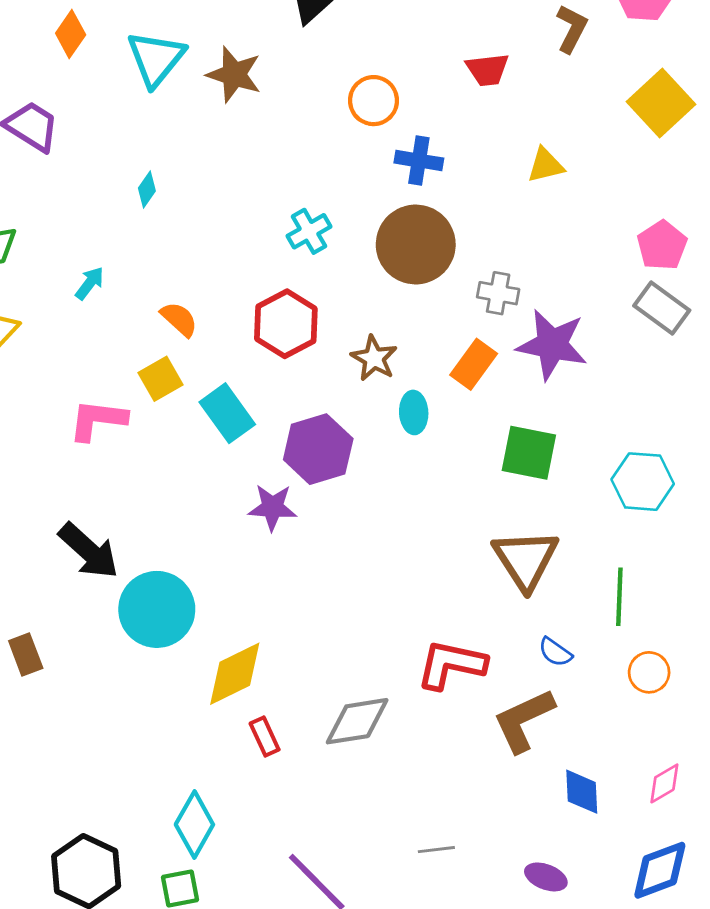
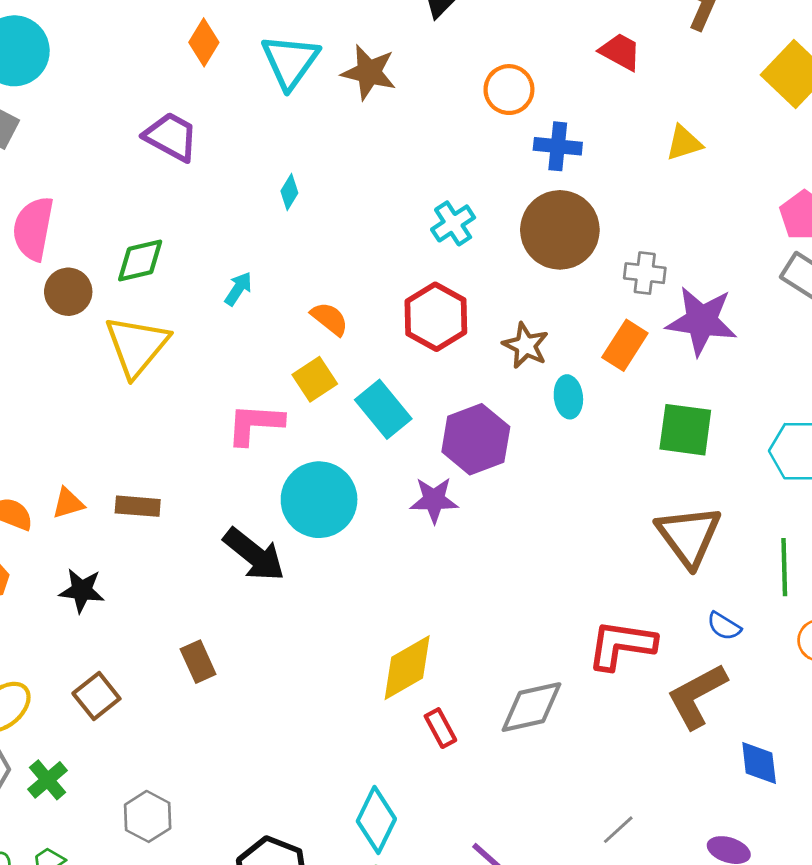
red trapezoid: (487, 70) -> (620, 52), turned -141
cyan circle: (157, 609) -> (319, 500), moved
gray line: (436, 850) -> (618, 830), turned -32

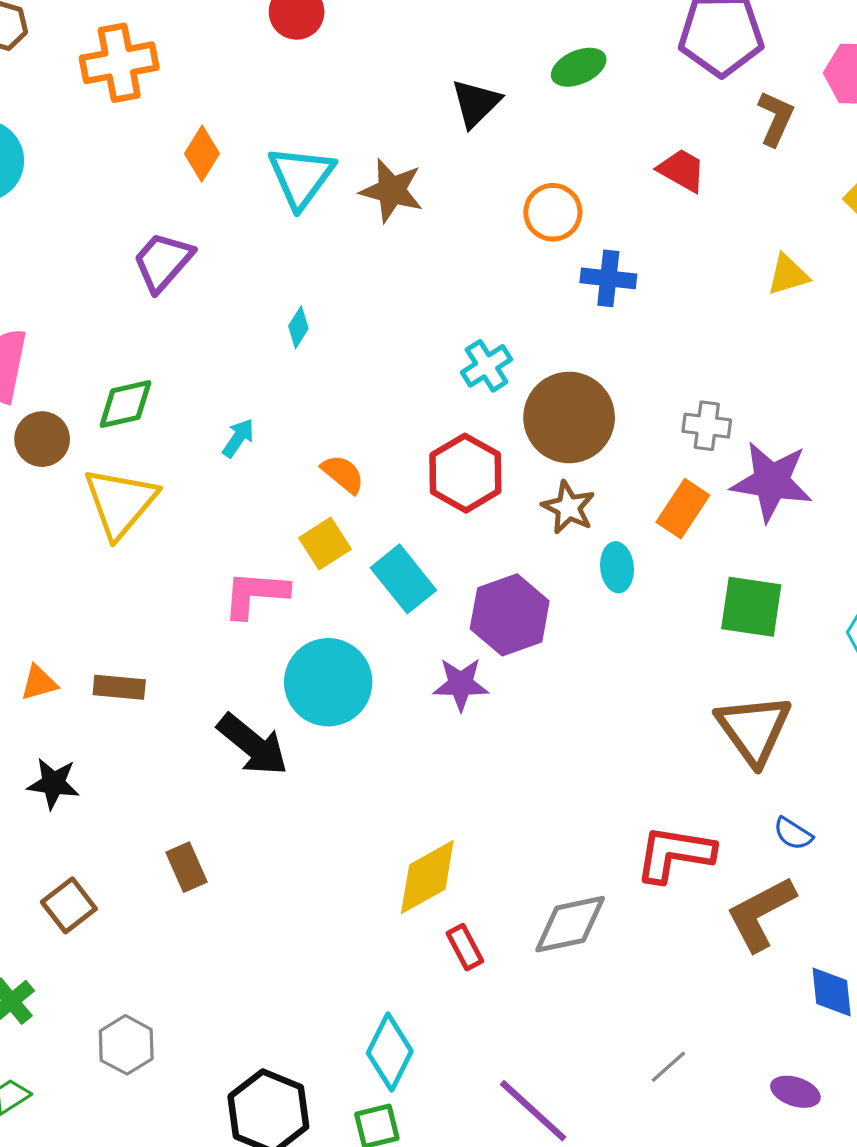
purple trapezoid: (171, 137) -> (163, 262), turned -78
yellow triangle: (684, 143) -> (788, 275), moved
brown circle: (560, 230) -> (569, 417), moved

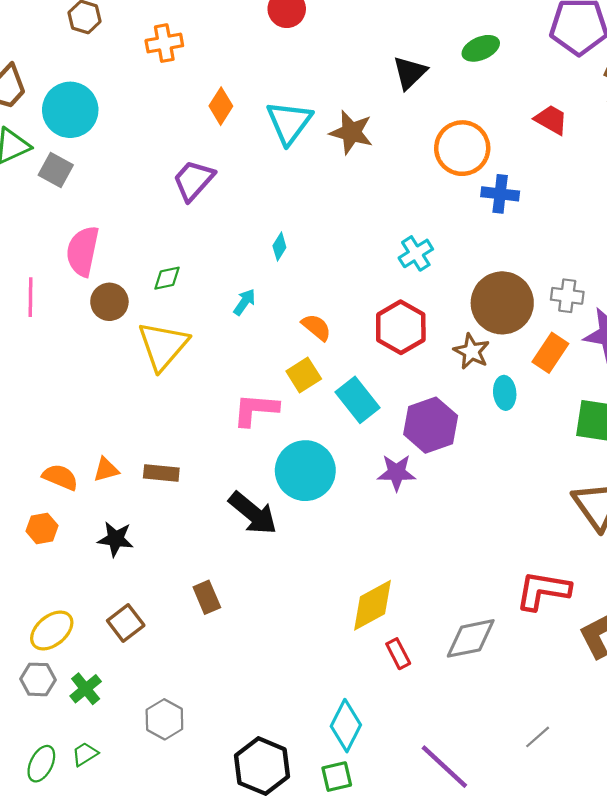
orange cross: (119, 63) -> (164, 43), size x0.7
orange circle: (553, 212) -> (462, 148), size x1.4
cyan diamond: (298, 327) -> (279, 247), moved
green diamond: (125, 404) -> (167, 278), size x0.7
brown circle: (569, 417) -> (502, 303), moved

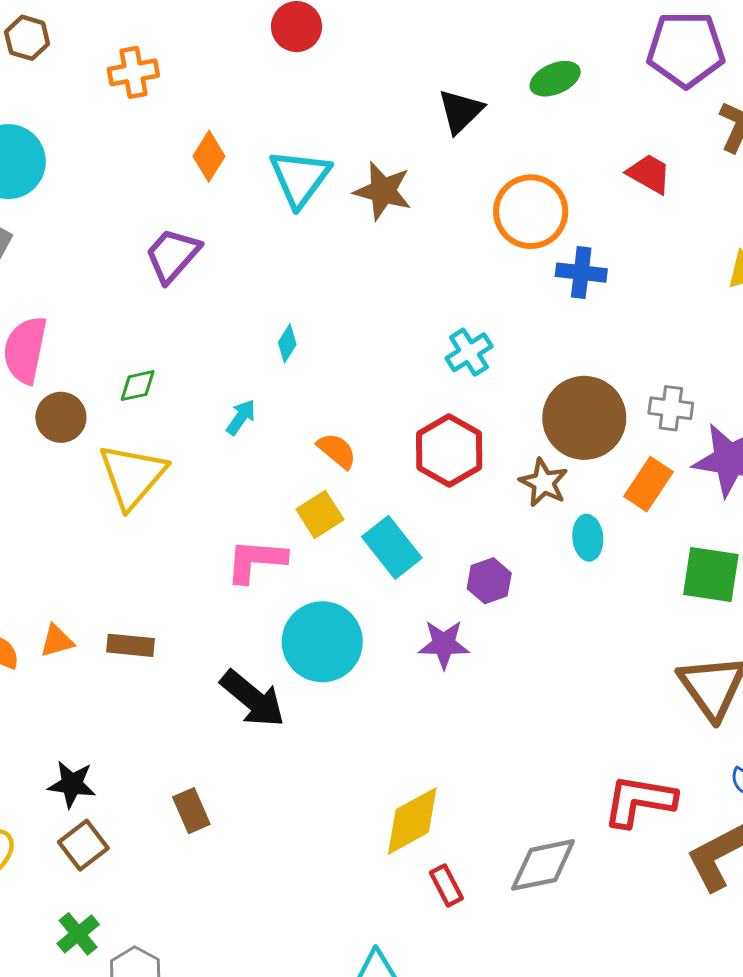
purple hexagon: (431, 425) -> (489, 581), size x0.6
black star: (116, 539) -> (72, 784), moved
green cross: (86, 689) -> (78, 934), moved

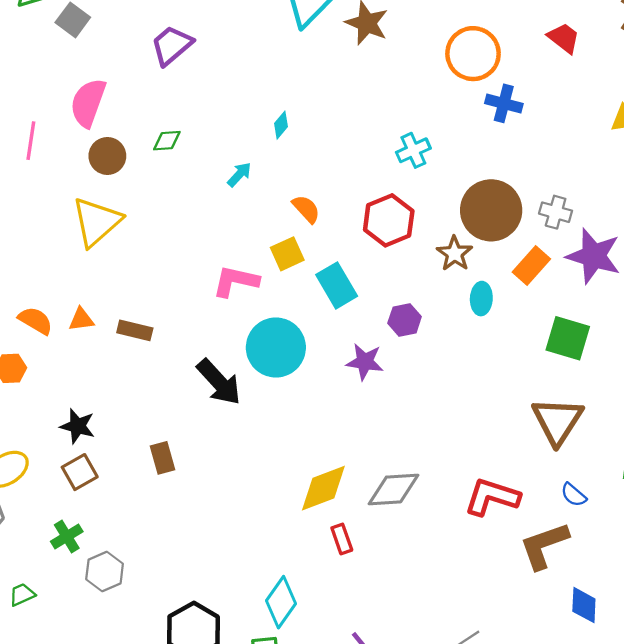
purple trapezoid: (173, 255) -> (172, 45), moved
yellow triangle: (132, 476) -> (96, 222), moved
gray diamond: (543, 865) -> (393, 489), moved

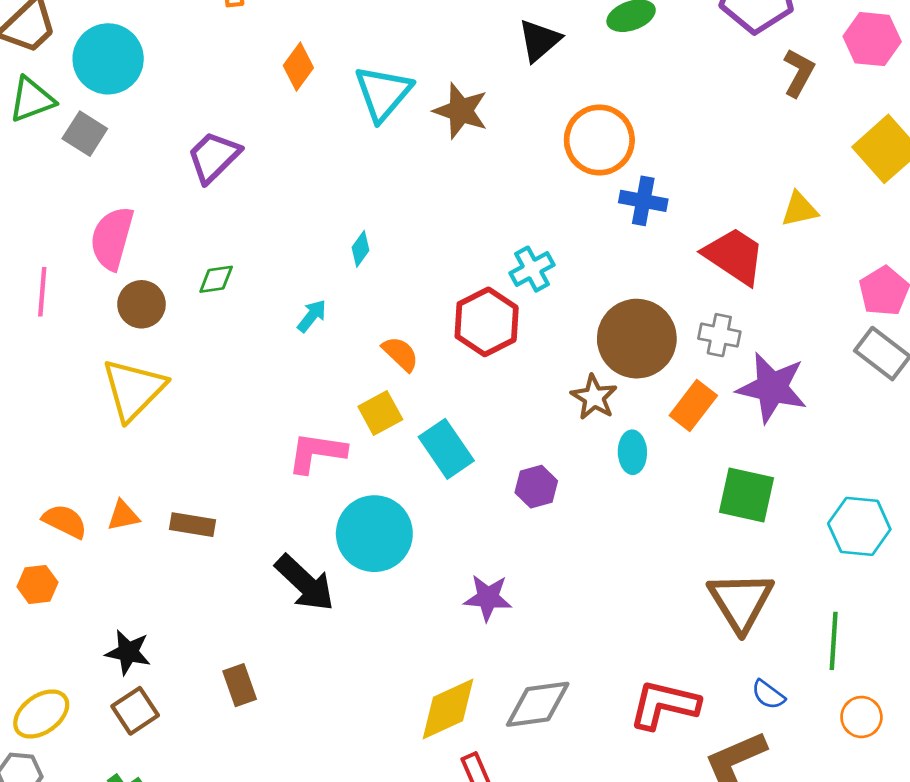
red trapezoid: (564, 38) -> (734, 256), moved, size x1.5
red hexagon: (389, 220) -> (487, 322), moved
purple star: (365, 362) -> (488, 598), moved

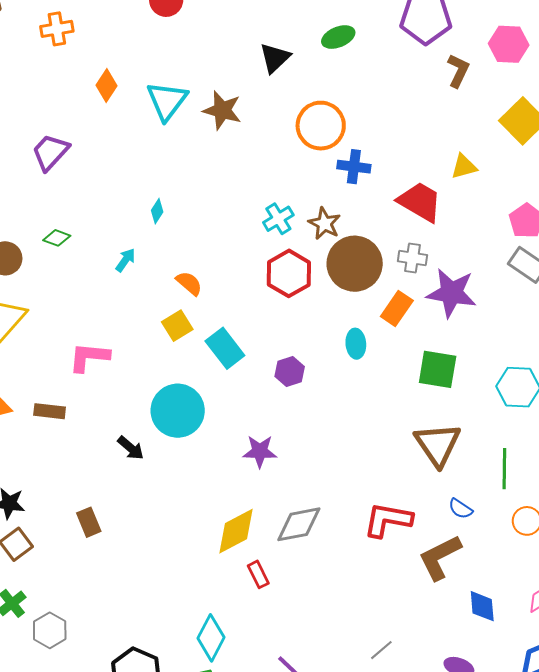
green diamond: (216, 279) -> (57, 238), turned 32
red hexagon: (487, 322) -> (289, 273), moved
brown star: (594, 397) -> (324, 223), moved
pink L-shape: (317, 452) -> (89, 357), moved
black arrow: (305, 583) -> (131, 448), size x0.6

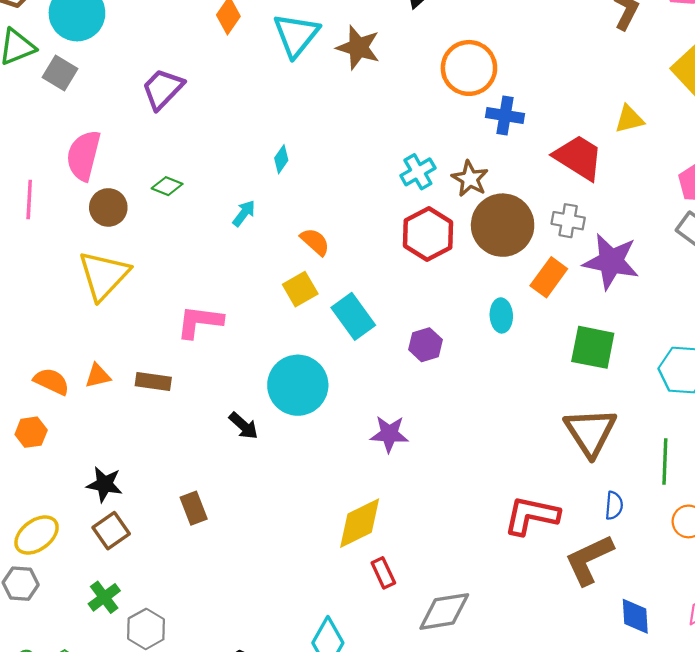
blue semicircle: (460, 509) -> (614, 506), turned -120
gray diamond: (299, 524) -> (444, 611), moved

